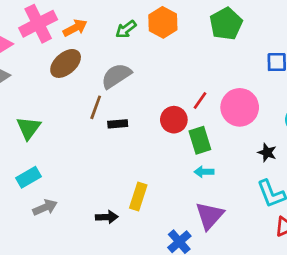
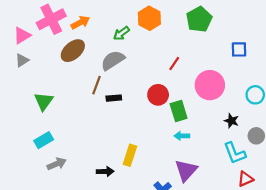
green arrow: (126, 29) -> (121, 33), moved
red line: (200, 100) -> (174, 64), moved

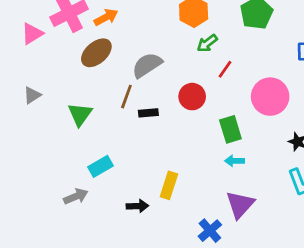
green arrow: (121, 33) -> (207, 43), moved
gray triangle: (22, 60) -> (32, 95), moved
red circle: (158, 95) -> (192, 97), moved
green triangle: (44, 101) -> (80, 114), moved
cyan rectangle: (44, 140) -> (101, 166), moved

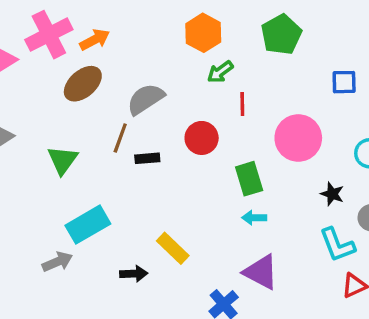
red line: (225, 69) -> (242, 104), turned -36
cyan rectangle: (101, 166) -> (88, 225), size x1.4
yellow rectangle: (169, 185) -> (173, 248), turned -64
purple triangle: (240, 205) -> (261, 272), turned -44

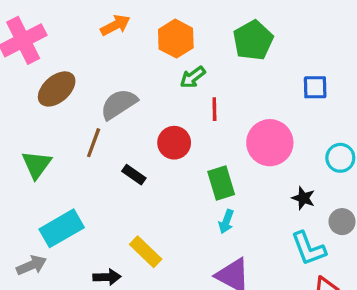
orange arrow: (95, 40) -> (115, 25), moved
black rectangle: (147, 158) -> (134, 175), moved, turned 40
cyan arrow: (254, 218) -> (226, 222), turned -70

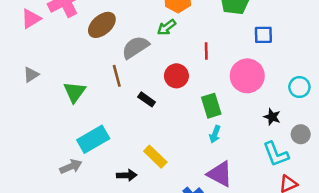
green arrow: (193, 77) -> (166, 27), moved
blue square: (315, 87) -> (263, 35), moved
brown ellipse: (57, 89) -> (102, 25), moved
brown line: (94, 143) -> (117, 76), turned -35

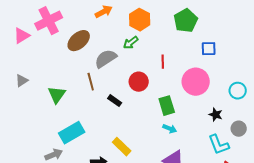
cyan arrow: (215, 134) -> (170, 129), turned -88

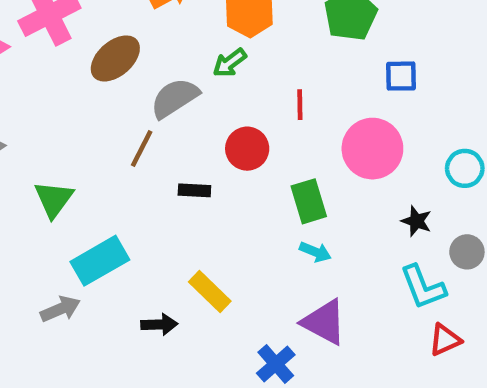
brown line: (91, 82) -> (142, 149), turned 42
green triangle: (57, 95) -> (54, 199), moved
black rectangle: (115, 101) -> (194, 190), turned -32

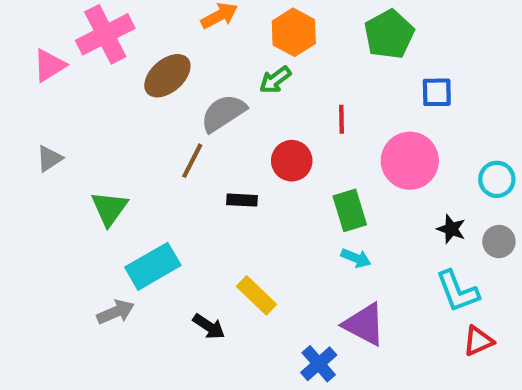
gray circle: (467, 252) -> (499, 241), moved
black arrow: (159, 324) -> (209, 326), turned 36

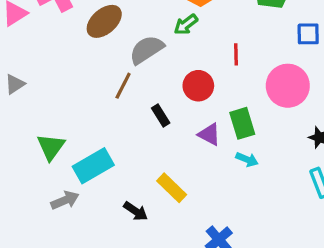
black rectangle: (242, 200) -> (161, 116), turned 55
green triangle: (109, 208) -> (51, 147), moved
purple triangle: (364, 324) -> (209, 134), moved, size x0.7

